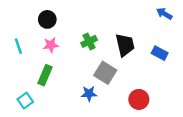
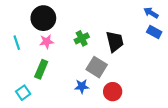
black circle: (47, 19) -> (43, 18), size x1.5
blue rectangle: (160, 53) -> (154, 32), moved
red circle: (139, 99) -> (113, 92), moved

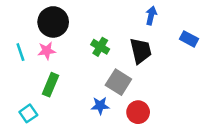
blue arrow: (151, 13) -> (151, 15), moved, turned 72
green cross: (82, 38) -> (100, 47), turned -32
pink star: (47, 42) -> (47, 51), moved

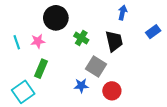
black circle: (53, 22) -> (56, 18), moved
blue rectangle: (189, 39) -> (153, 32), turned -64
cyan square: (28, 113) -> (23, 92), size x1.5

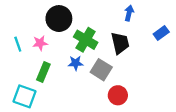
green cross: (81, 38) -> (86, 40), size x1.5
blue star: (81, 86) -> (76, 63), moved
cyan square: (23, 92) -> (24, 96), turned -35

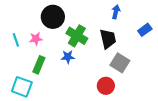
gray square: (101, 70) -> (120, 63), moved

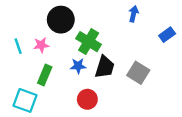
black trapezoid: (108, 39) -> (105, 67), moved, turned 30
red circle: (106, 86) -> (87, 99), moved

